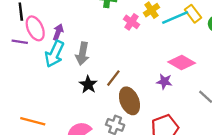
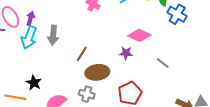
black star: (88, 85) -> (34, 83), moved
brown ellipse: (129, 101) -> (97, 72), turned -70

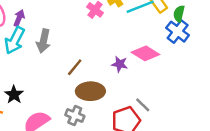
blue cross: (177, 14) -> (178, 32), moved
purple star: (126, 53) -> (120, 64), moved
gray line: (163, 63) -> (143, 105), moved

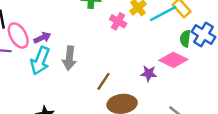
green semicircle: (179, 14) -> (185, 39), moved
purple arrow: (19, 18) -> (42, 38), turned 49

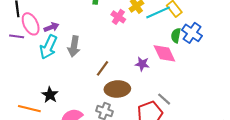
pink diamond: (173, 60) -> (164, 53), turned 35

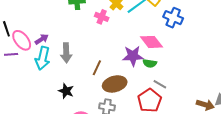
green semicircle: (176, 36) -> (150, 63), moved, turned -80
purple star: (142, 64) -> (133, 56), size x1.5
black star: (50, 95) -> (66, 91), moved

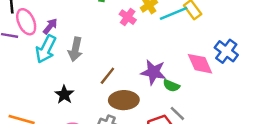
blue cross: (173, 18) -> (226, 51), moved
purple arrow: (42, 39) -> (50, 26), turned -32
pink diamond: (152, 42) -> (200, 64), moved

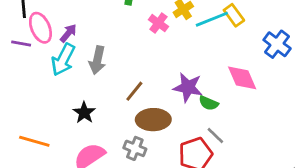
blue cross: (226, 51) -> (277, 44), moved

